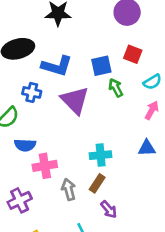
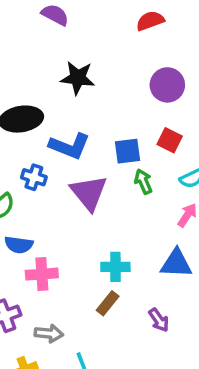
blue triangle: (147, 148) -> (176, 263), size x1.4
gray arrow: (69, 189) -> (49, 333), moved, turned 105
purple arrow: (109, 209) -> (159, 320), moved

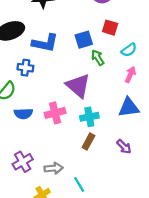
purple triangle: (89, 193) -> (78, 86), moved
pink cross: (42, 274) -> (55, 113), moved

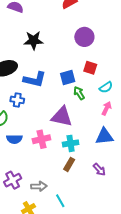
purple triangle: (78, 86) -> (62, 117), turned -30

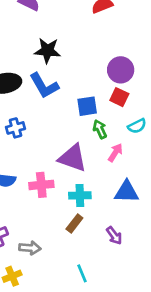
purple circle: (84, 37) -> (121, 70), moved
blue L-shape: (35, 79) -> (44, 86), moved, turned 40
blue cross: (17, 100) -> (15, 128), turned -32
pink arrow: (107, 108) -> (115, 153), moved
cyan line: (60, 201) -> (82, 273), moved

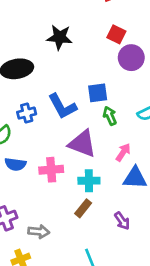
blue L-shape: (44, 86) -> (62, 106), moved
red square: (119, 97) -> (116, 34), moved
pink arrow: (115, 153) -> (123, 152), moved

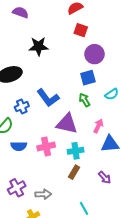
red square: (116, 34) -> (81, 30), moved
blue square: (98, 93) -> (88, 78), moved

